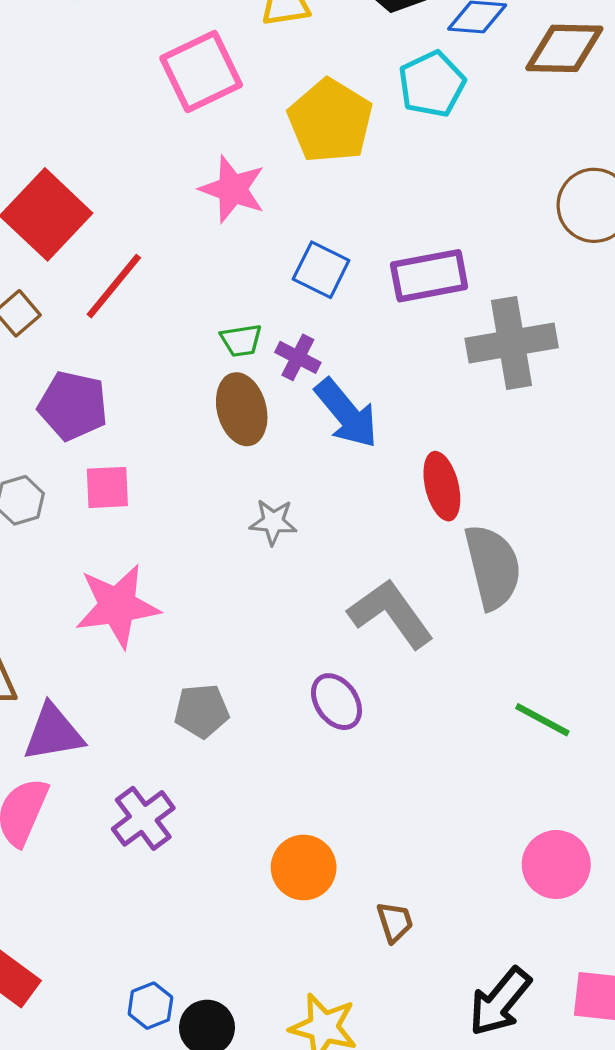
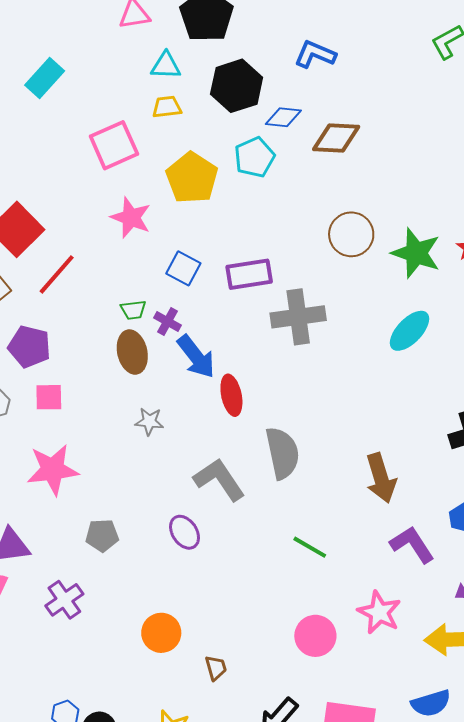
red ellipse: (442, 486) -> (231, 395), moved

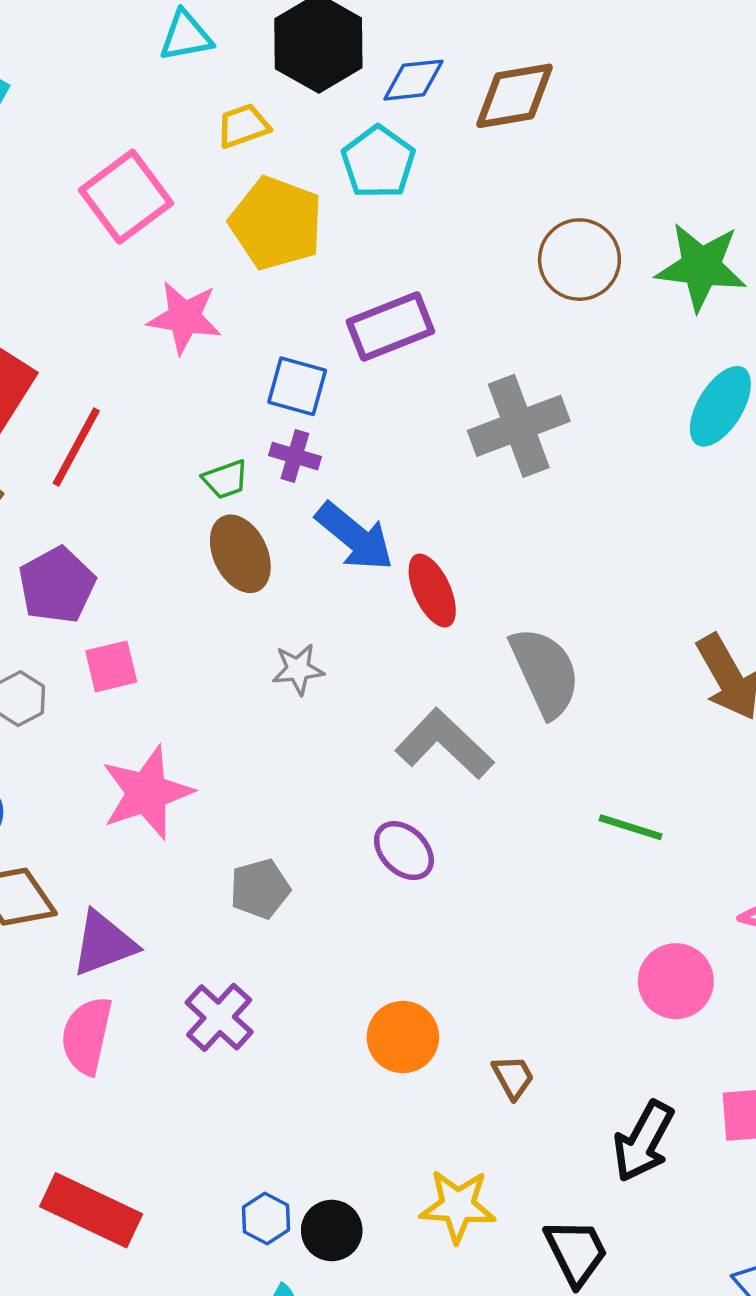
yellow trapezoid: (167, 107) -> (243, 126), moved
purple rectangle: (249, 274) -> (390, 326), moved
purple cross: (168, 321) -> (295, 456), moved
purple pentagon: (29, 347) -> (57, 585), turned -30

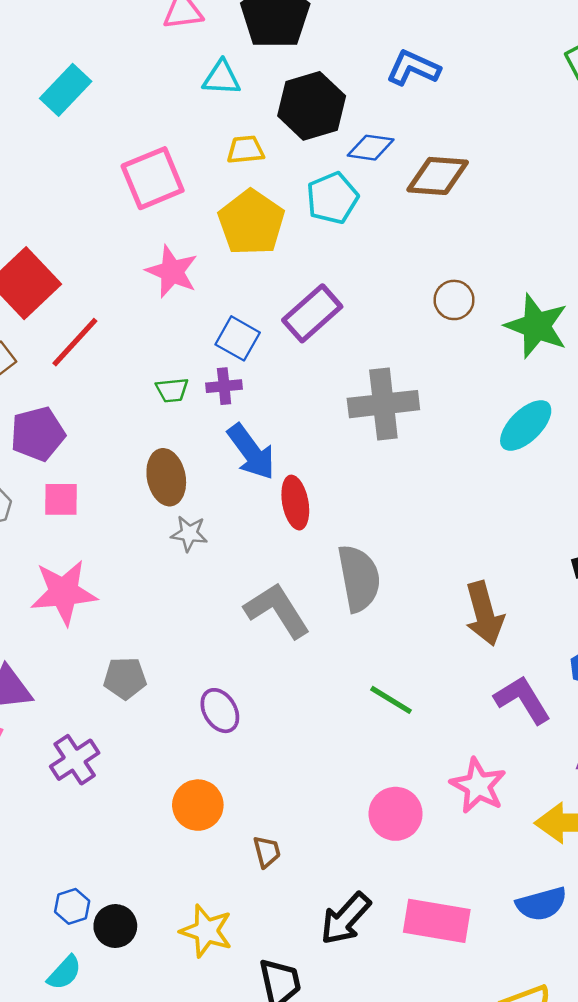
brown circle: (579, 260) -> (454, 300), size x0.7
purple rectangle: (390, 326) -> (312, 313), turned -34
purple cross: (295, 456) -> (224, 386), turned -36
brown ellipse: (240, 554) -> (166, 477), moved
purple ellipse: (404, 851) -> (220, 711), moved

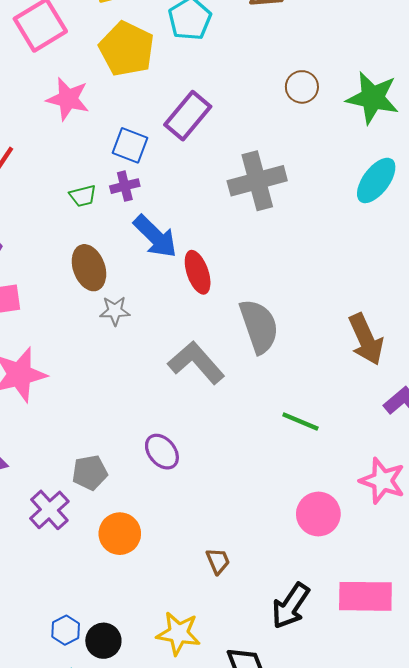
gray pentagon: (125, 678) -> (90, 473), moved
orange circle: (198, 805) -> (120, 534), moved

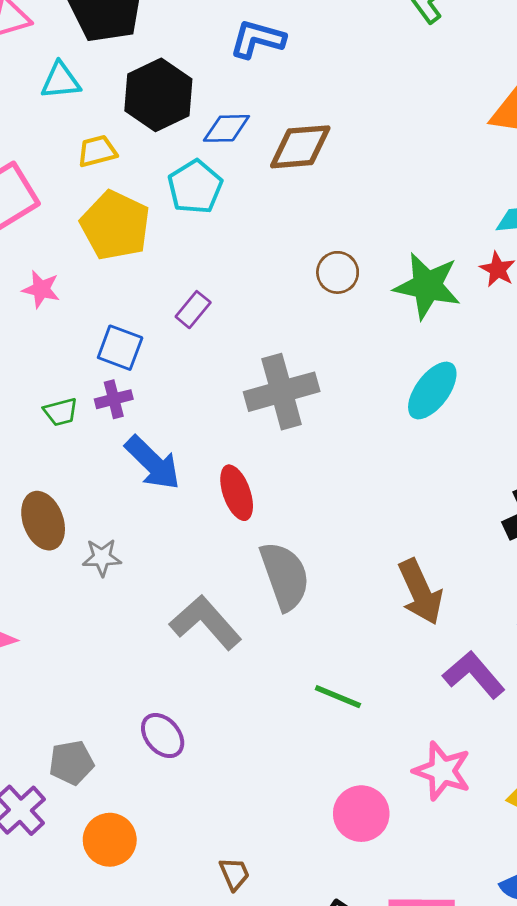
pink star: (68, 99) -> (41, 289), size x0.7
purple rectangle: (188, 116) -> (193, 310), size x0.6
brown ellipse: (89, 268) -> (43, 521), moved
red ellipse: (198, 272) -> (237, 493), moved

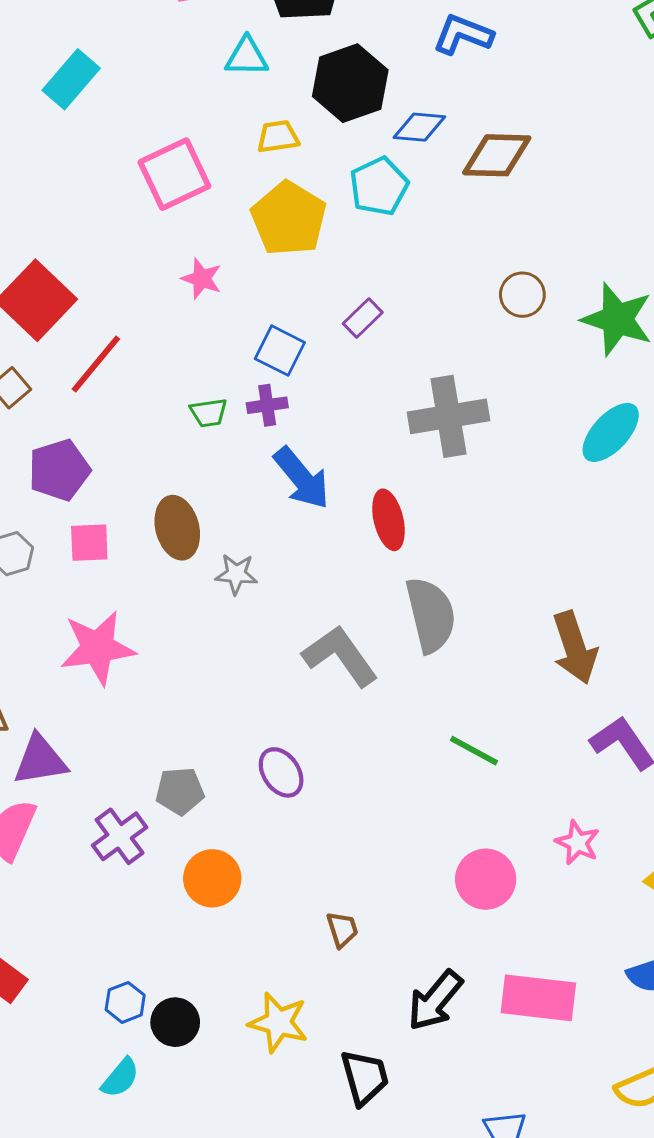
pink star: (442, 771) -> (577, 843), size x0.7

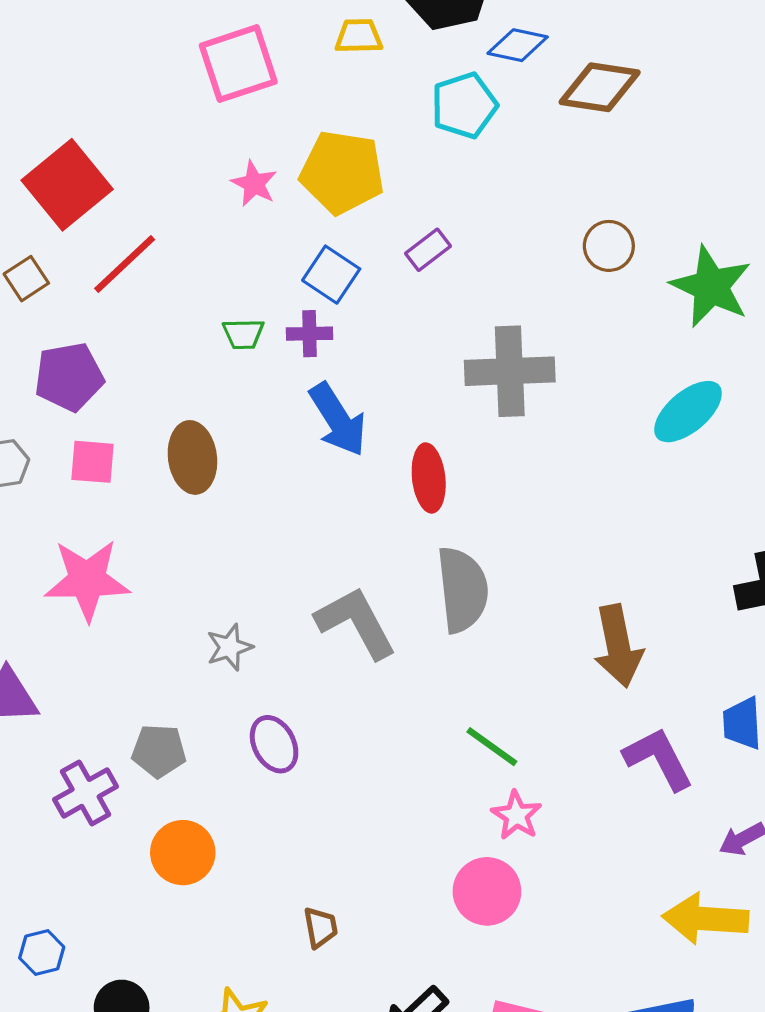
yellow pentagon: (289, 219) -> (342, 172), moved, turned -30
gray star: (236, 574) -> (229, 647), moved, turned -30
pink star: (577, 843) -> (516, 815), moved
blue hexagon: (125, 1002) -> (42, 952), moved

